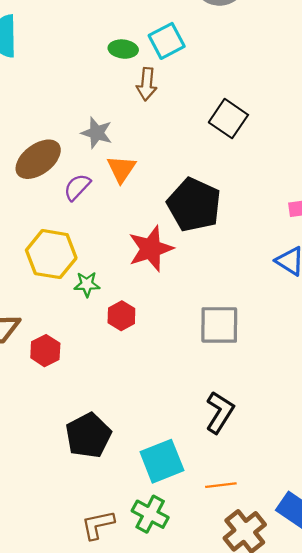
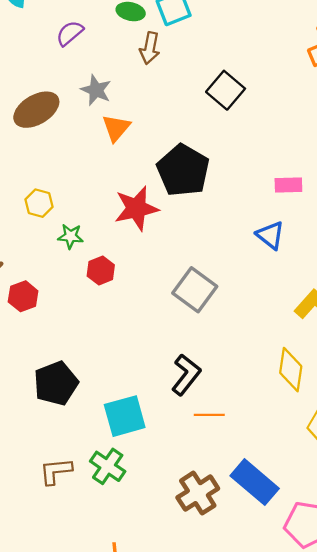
purple semicircle: (77, 187) -> (70, 33), moved
yellow hexagon: (51, 254) -> (39, 203), size x0.6
gray square: (219, 325) -> (195, 290), turned 30
orange line: (221, 485) -> (209, 415), moved

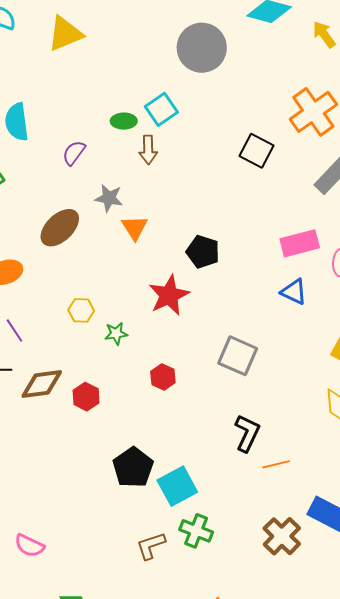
black square: (226, 90) -> (257, 151), moved
black pentagon: (183, 170) -> (203, 252), size x0.7
pink rectangle: (288, 185) -> (300, 243), size x1.5
red hexagon: (101, 270) -> (163, 377), moved
cyan square: (125, 416) -> (177, 486), moved

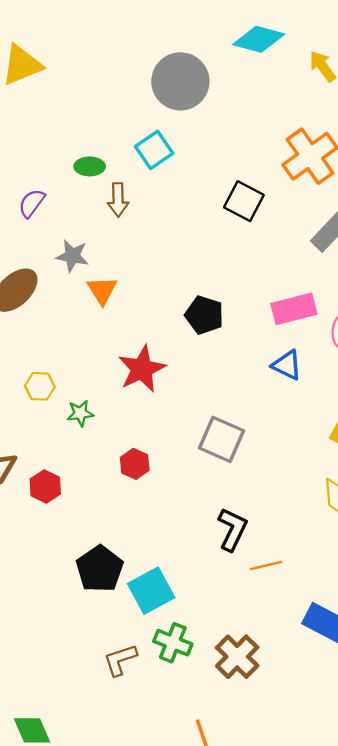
cyan square: (161, 109) -> (154, 150), moved
black pentagon: (203, 252) -> (204, 315), moved
brown cross: (282, 536) -> (237, 657), moved

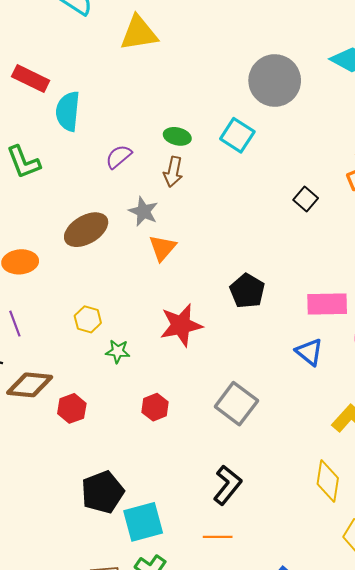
cyan square: (154, 150) -> (237, 135), turned -36
brown arrow: (118, 200) -> (173, 172), moved
black square: (244, 201) -> (306, 199), size x0.7
orange line: (266, 565) -> (218, 537), moved

